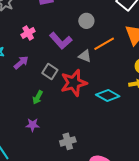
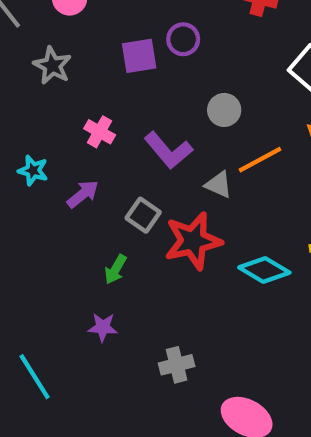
pink cross: (28, 33) -> (100, 132), turned -32

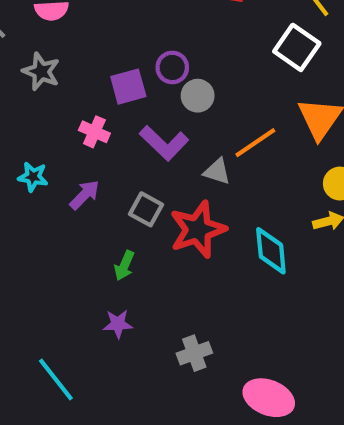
purple circle: (183, 39) -> (172, 67), moved
purple square: (139, 56) -> (128, 87), moved
gray circle: (224, 110) -> (198, 96), moved
cyan diamond: (264, 270) -> (271, 251), turned 60

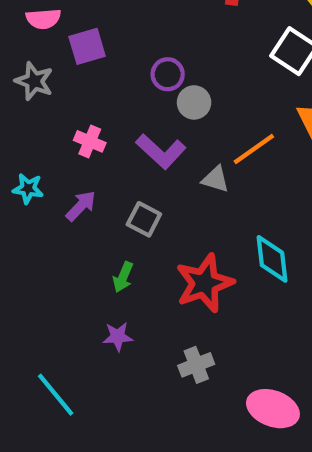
purple square: (128, 87) -> (87, 46), moved
red star: (198, 229) -> (204, 283), moved

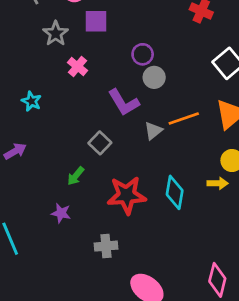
pink cross: (90, 141) -> (78, 67), moved
gray triangle: (215, 179) -> (153, 131), turned 48
purple arrow: (81, 206) -> (15, 151), moved

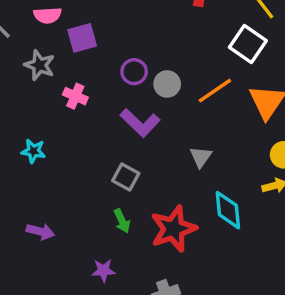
purple circle: (143, 54) -> (134, 72), moved
orange line: (184, 119) -> (215, 91), moved
gray triangle: (153, 131) -> (201, 157), moved
purple arrow: (15, 151) -> (40, 231), moved, turned 60
green arrow: (76, 176) -> (122, 221), moved, turned -48

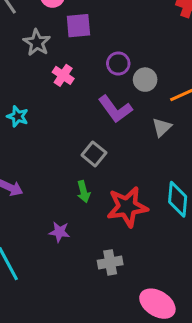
gray triangle: (201, 157) -> (162, 127), moved

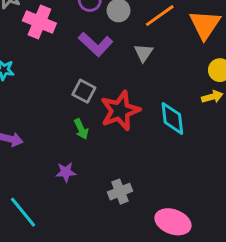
pink cross: (63, 75) -> (39, 22), size x1.5
red star: (127, 207) -> (120, 111), moved

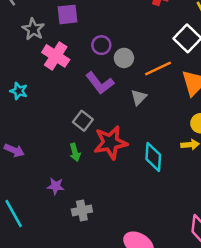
gray cross: (120, 192) -> (82, 210), moved

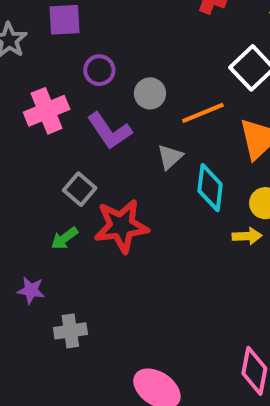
purple circle: (101, 45) -> (99, 70), moved
pink cross: (56, 56) -> (47, 111), moved, turned 32
green arrow: (75, 152) -> (64, 238), turned 66
cyan diamond: (153, 157) -> (210, 188), moved

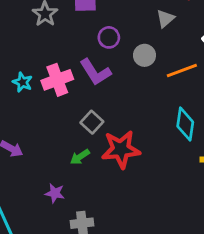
pink cross: (47, 111) -> (57, 80), moved
purple L-shape: (109, 131) -> (95, 72), moved
gray triangle: (170, 157) -> (165, 19), moved

